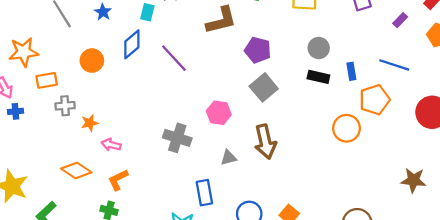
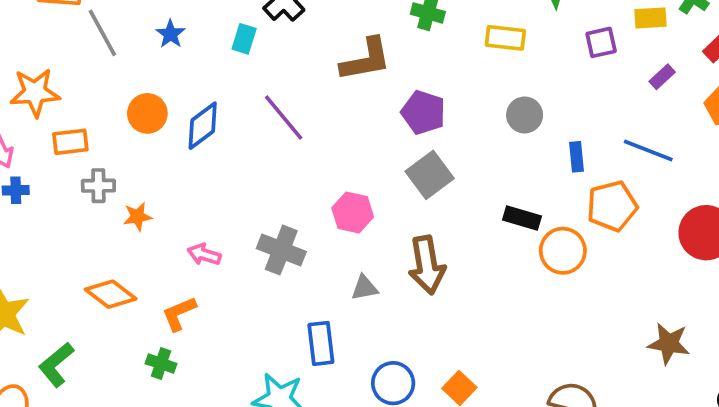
blue diamond: (132, 44) -> (203, 126), moved
black rectangle: (318, 77) -> (522, 218), moved
pink arrow: (111, 145) -> (204, 254), moved

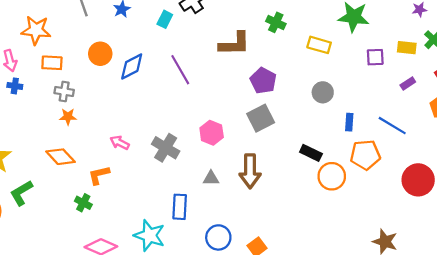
orange star: (137, 217) -> (68, 117), moved

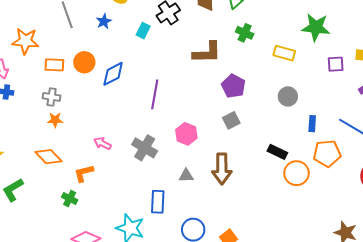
orange rectangle: (52, 63) -> (54, 65), moved
purple line: (180, 70) -> (155, 94), moved, turned 40
gray square: (261, 118) -> (231, 120), size x0.7

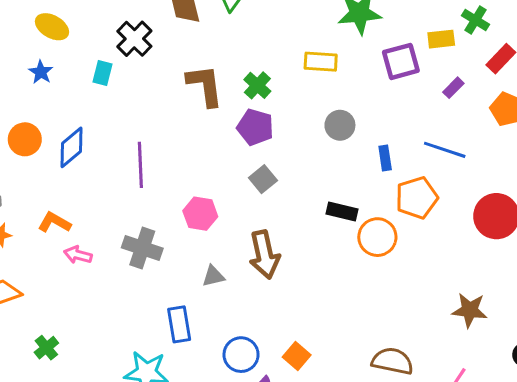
green cross: (245, 33) -> (257, 85), moved, turned 30
brown L-shape: (207, 53) -> (205, 85), turned -84
purple square: (336, 64) -> (401, 61), size x1.4
orange L-shape: (84, 173) -> (54, 222), moved, turned 55
green cross: (70, 199) -> (46, 348), turned 35

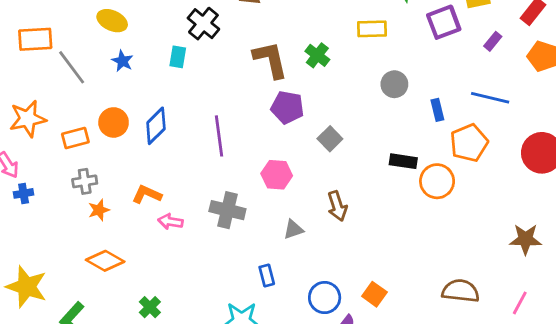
yellow ellipse: (52, 27) -> (112, 21), moved
purple pentagon: (255, 127) -> (287, 107), moved
brown arrow: (264, 255) -> (337, 206), size x0.7
blue rectangle: (179, 324) -> (267, 275), size x0.7

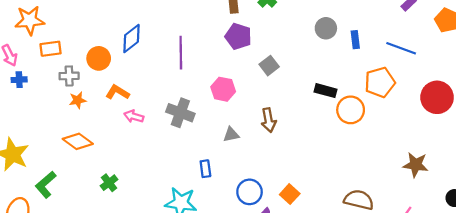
blue rectangle: (437, 110) -> (355, 40), moved
orange circle: (114, 122) -> (99, 58), moved
orange rectangle: (75, 138) -> (51, 49), moved

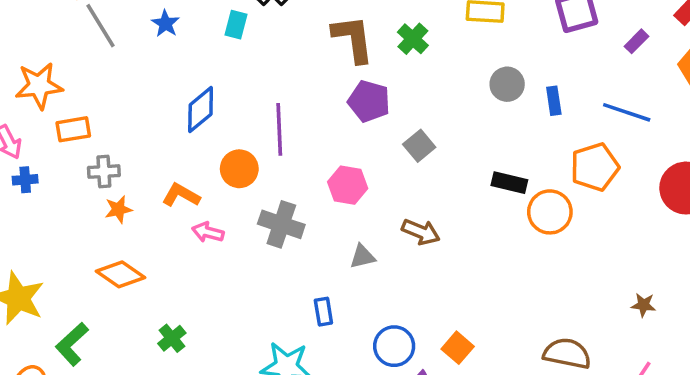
orange circle: (99, 58) -> (239, 169), moved
brown arrow: (269, 120) -> (421, 232), turned -55
brown star: (416, 165) -> (643, 305), moved, size x0.6

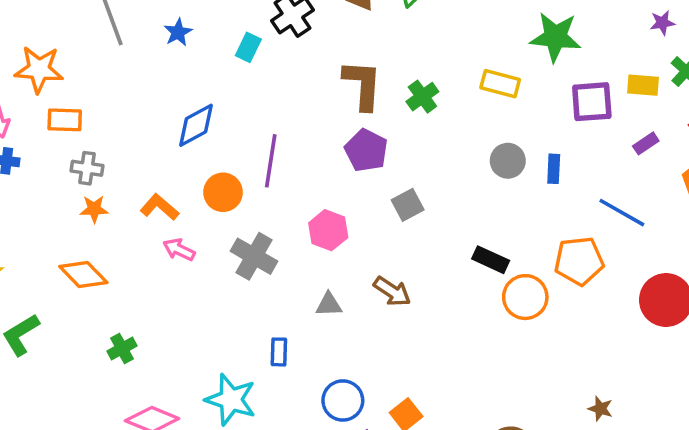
blue rectangle: (554, 101) -> (554, 169), moved

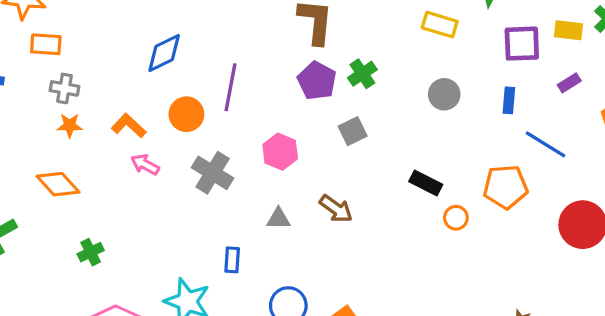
green cross: (422, 97) -> (362, 74), moved
blue rectangle: (554, 169) -> (509, 100), moved
orange circle: (525, 297) -> (456, 218), size x0.6

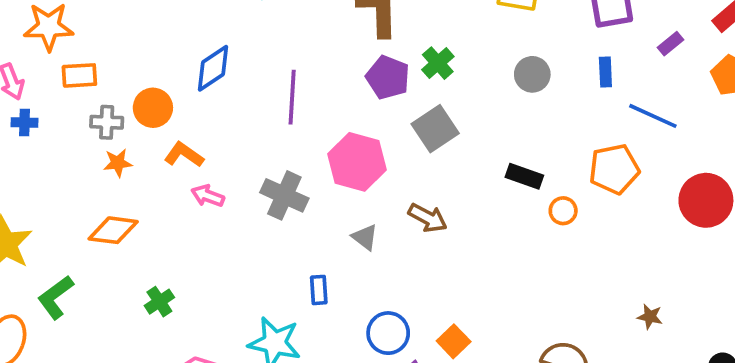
orange circle: (186, 114) -> (153, 108), moved
gray square: (353, 131) -> (435, 129), size x1.4
pink hexagon: (280, 152) -> (357, 162), size x1.4
orange diamond: (58, 184) -> (113, 230), turned -33
gray triangle: (279, 219) -> (365, 237), turned 45

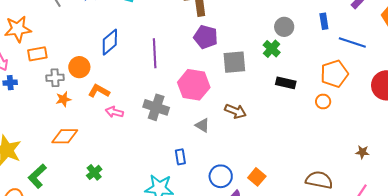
green cross: (438, 63) -> (272, 49), moved
gray square: (435, 129) -> (234, 62), turned 35
orange circle: (563, 211) -> (323, 101), moved

